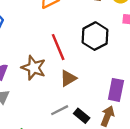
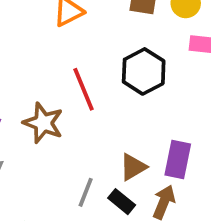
brown triangle: (68, 78) -> (133, 167), moved
gray line: (60, 110) -> (86, 192), turned -42

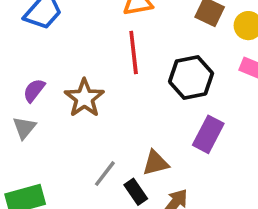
red line: (83, 89) -> (134, 53), moved
purple rectangle: (178, 159) -> (208, 134), moved

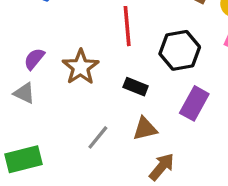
gray triangle: (24, 128) -> (24, 93), turned -45
black rectangle: (136, 192) -> (136, 87), moved, turned -35

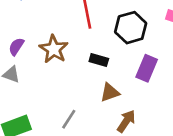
gray line: (98, 137) -> (69, 119), moved

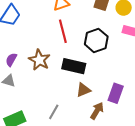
black rectangle: (99, 60) -> (74, 66), size x1.6
purple rectangle: (147, 68) -> (116, 93), moved

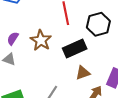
black rectangle: (74, 66) -> (75, 49), turned -40

